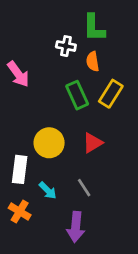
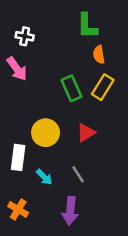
white cross: (66, 46) -> (25, 36), moved
orange semicircle: (93, 61) -> (99, 55), moved
orange cross: (20, 212) -> (18, 209), moved

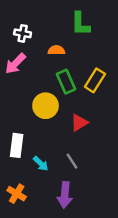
orange semicircle: (99, 55) -> (56, 50), moved, turned 98
pink arrow: (17, 69) -> (15, 64), turned 80
yellow circle: (46, 133) -> (46, 106), moved

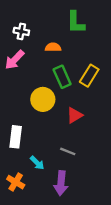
gray line: (72, 161) -> (68, 151), turned -35
cyan arrow: (41, 164) -> (37, 163), moved

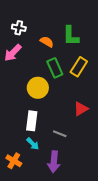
green L-shape: (76, 22) -> (71, 36), moved
orange semicircle: (53, 47) -> (47, 42), turned 32
red triangle: (75, 115) -> (81, 109), moved
white rectangle: (16, 137) -> (32, 121), moved

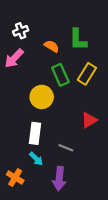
white cross: (19, 28) -> (21, 31), turned -32

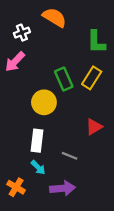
green L-shape: (78, 40) -> (96, 42), moved
orange semicircle: (52, 46) -> (54, 17), moved, size x1.5
purple arrow: (59, 179) -> (63, 188), turned -100

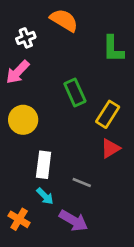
yellow rectangle: (92, 78) -> (108, 114), moved
yellow circle: (44, 102) -> (23, 120), moved
purple arrow: (63, 188) -> (74, 221), turned 35

